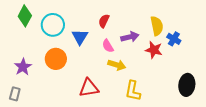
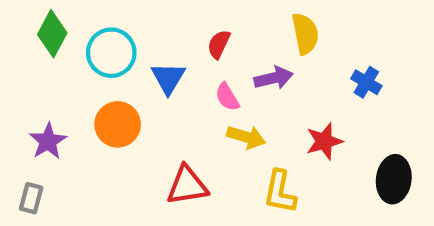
yellow semicircle: (157, 26) -> (305, 34), moved
red star: (154, 50) -> (324, 141), moved, turned -30

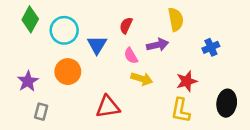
blue cross: (366, 82) -> (211, 47), turned 35
yellow L-shape: (280, 192) -> (181, 110), moved
gray rectangle: (31, 198) -> (41, 112), moved

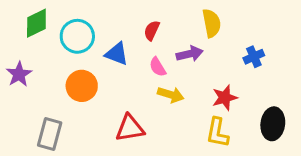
green diamond: (30, 19) -> (36, 23), turned 35
blue triangle: (97, 45) -> (117, 54), turned -40
purple star: (28, 81) -> (19, 74), moved
gray rectangle: (41, 112) -> (50, 134), size x1.5

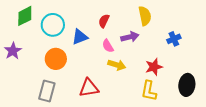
blue triangle: (117, 54) -> (80, 37), turned -42
gray rectangle: (50, 134) -> (47, 91), moved

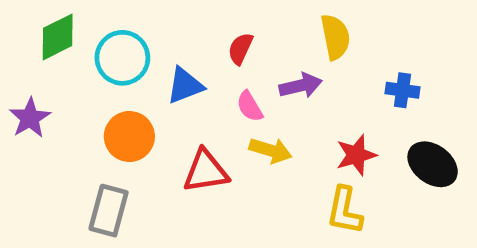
blue cross: (174, 39) -> (402, 90), turned 32
black ellipse: (187, 85) -> (433, 164), moved, turned -60
red triangle: (89, 88) -> (206, 171), moved

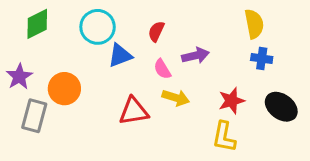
yellow semicircle: (335, 37) -> (254, 24), moved
cyan circle: (122, 58) -> (98, 27), moved
orange circle: (129, 136) -> (64, 89), moved
gray rectangle: (109, 211) -> (34, 116), moved

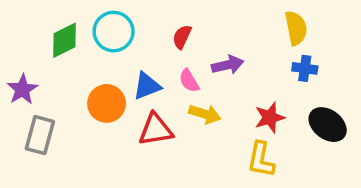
green diamond: (37, 24) -> (64, 40), moved
blue triangle: (120, 56) -> (147, 86), moved
orange circle: (64, 89) -> (107, 103), moved

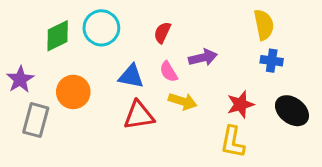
blue triangle: (147, 86) -> (131, 76), turned 32
orange circle: (107, 103) -> (73, 92), moved

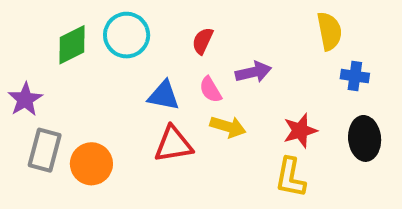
blue cross: (272, 61) -> (355, 76), moved
orange circle: (73, 92) -> (91, 164), moved
black ellipse: (292, 111) -> (365, 138), turned 48

